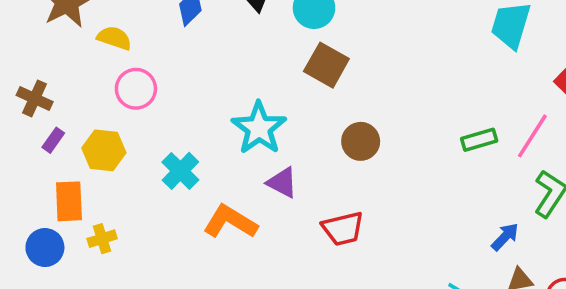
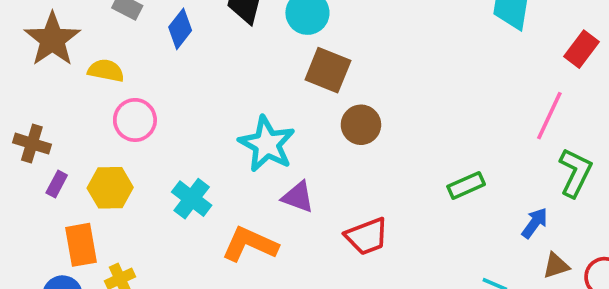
green rectangle: (479, 140) -> (466, 185), moved
brown circle: (361, 141) -> (361, 125), moved

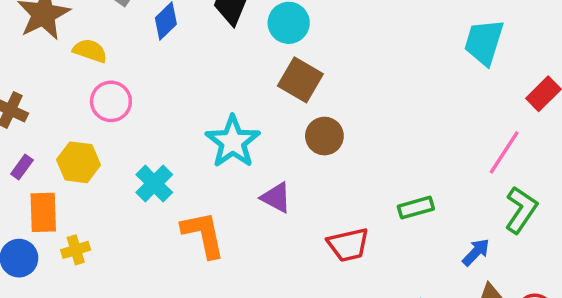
purple rectangle: (57, 184) -> (22, 167), moved
purple triangle: (298, 197) -> (276, 198), moved
red trapezoid: (367, 236) -> (348, 245), moved
orange L-shape: (250, 244) -> (203, 234), turned 46

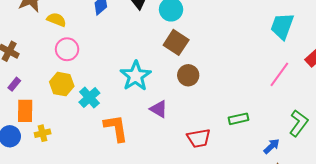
pink line: (504, 152) -> (279, 74), moved
yellow hexagon: (78, 162) -> (62, 84), moved

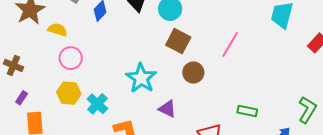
pink line: (279, 74) -> (230, 45), moved
green rectangle: (238, 119) -> (247, 111), turned 30

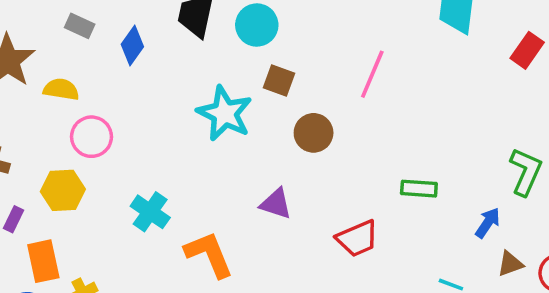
brown square: (178, 41) -> (279, 81), size x0.7
cyan star: (141, 78) -> (225, 113), moved
yellow hexagon: (69, 93) -> (63, 190), moved

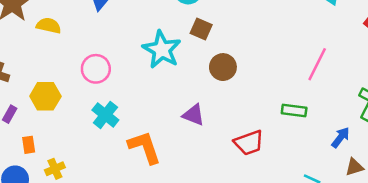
pink line: (372, 74) -> (317, 64), moved
pink circle: (91, 137) -> (96, 69), moved
orange rectangle: (43, 261) -> (29, 145), size x0.6

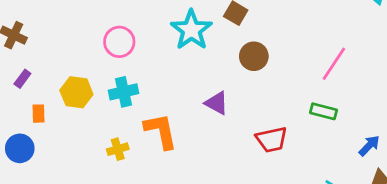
pink line: (317, 64) -> (334, 64), moved
yellow hexagon: (45, 96) -> (76, 92), moved
cyan cross: (105, 115) -> (123, 92), turned 32
yellow cross: (55, 169) -> (118, 149), moved

